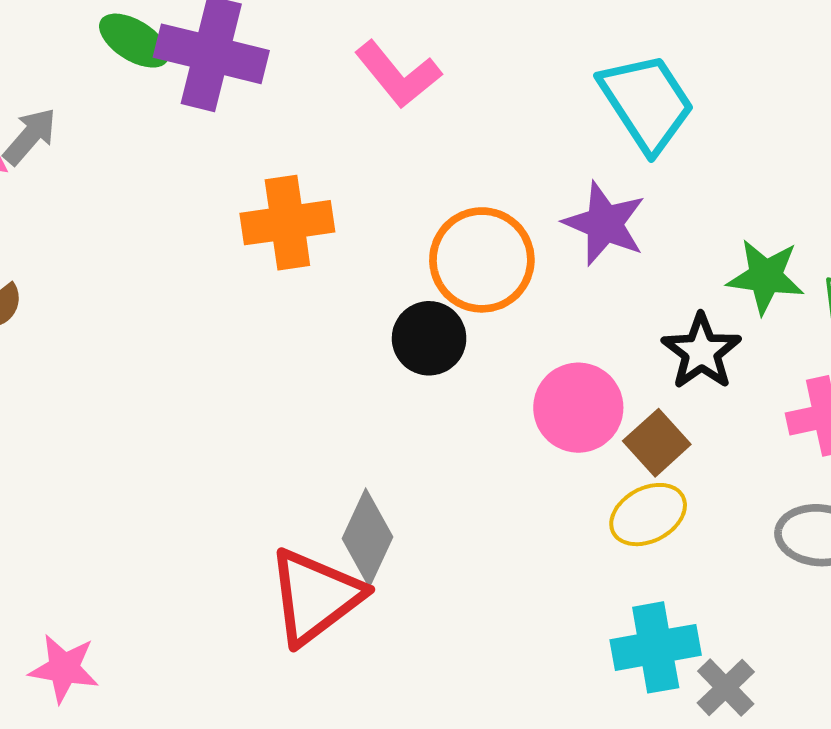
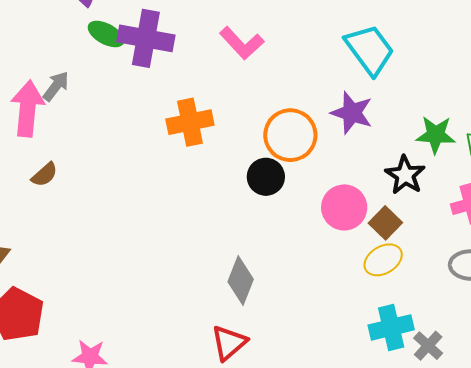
red triangle: (315, 596) -> (229, 343), moved, size x0.7

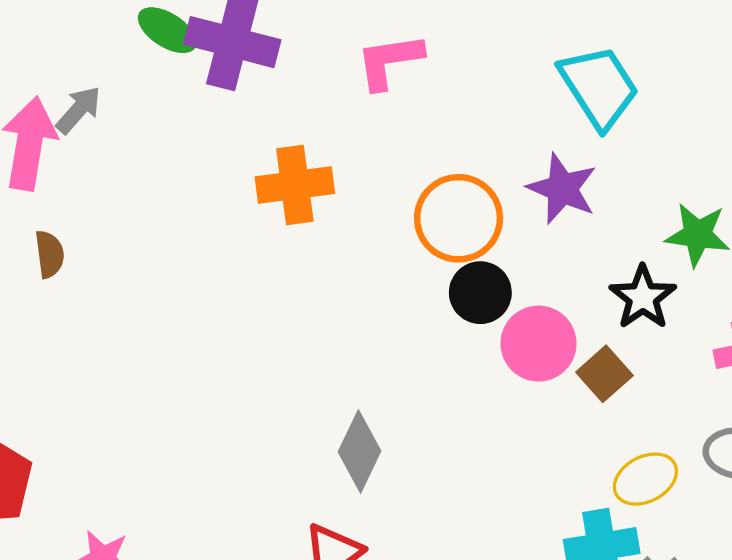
pink L-shape: (242, 43) -> (389, 61), turned 120
brown semicircle: (45, 175) -> (50, 254), turned -60
black circle: (266, 177) -> (480, 293), moved
yellow ellipse: (383, 260) -> (645, 479), moved

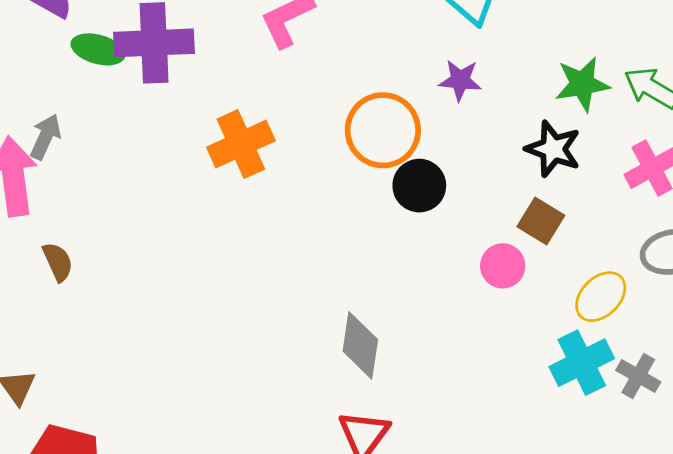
purple star: (562, 189) -> (460, 80), size x0.7
pink circle: (539, 344) -> (503, 266), moved, size x0.7

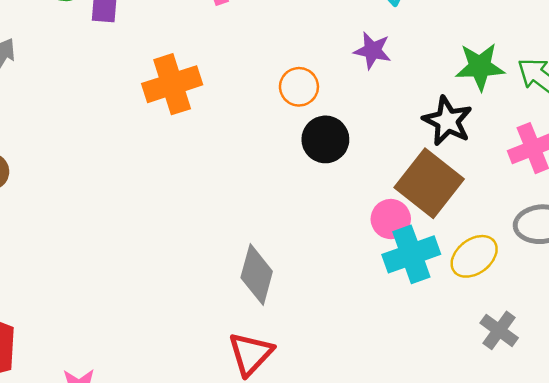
orange circle: (383, 130) -> (299, 87), size x0.6
brown square: (541, 221) -> (429, 183), size x1.6
cyan cross: (582, 363) -> (411, 254), moved

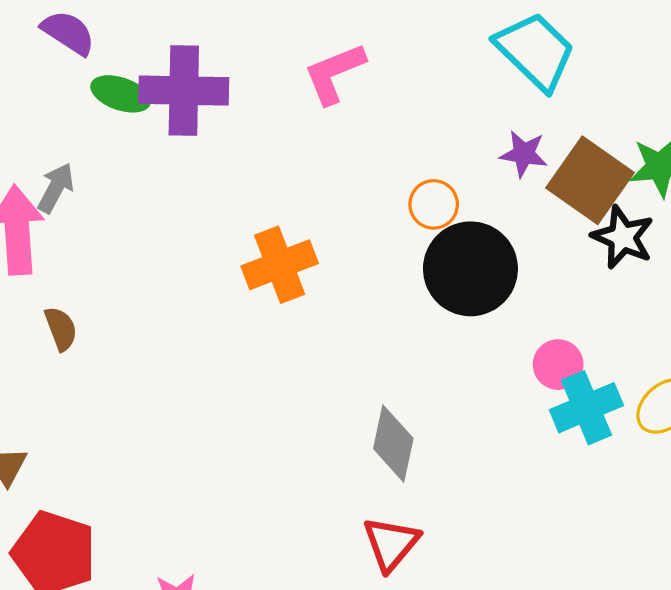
orange cross: (172, 84) -> (280, 265), moved
black circle: (325, 139) -> (470, 269), size x1.6
brown square: (429, 183) -> (590, 180), moved

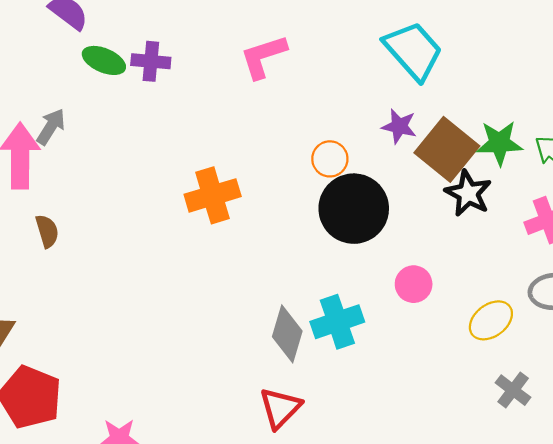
purple cross: (184, 91) -> (151, 61), size x0.6
cyan cross: (586, 408) -> (337, 322), moved

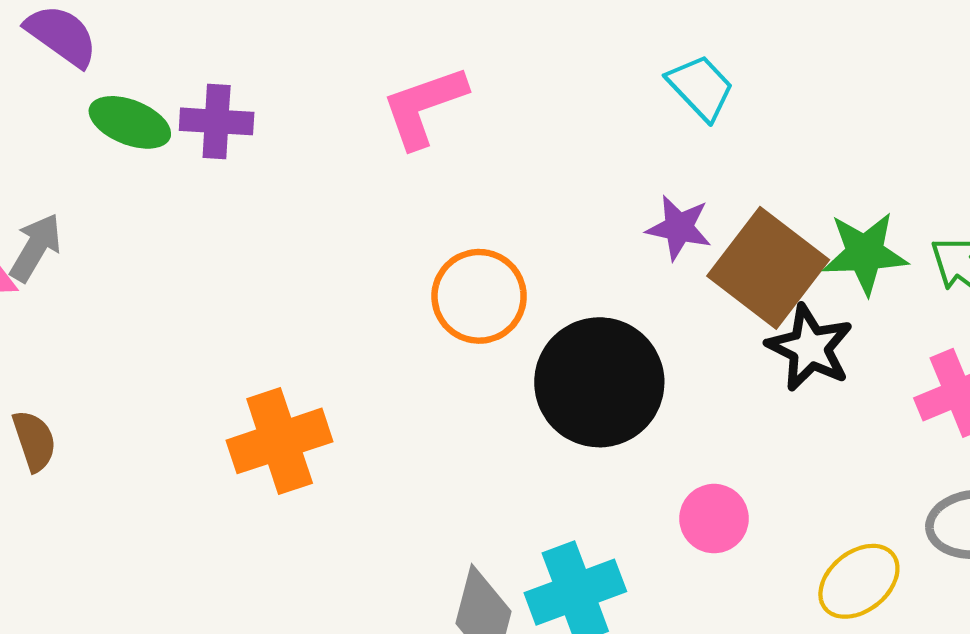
cyan trapezoid: (413, 51) -> (701, 87), size x0.6
orange circle: (330, 159) -> (479, 296), moved, size x1.4
orange cross: (213, 195) -> (280, 441), moved

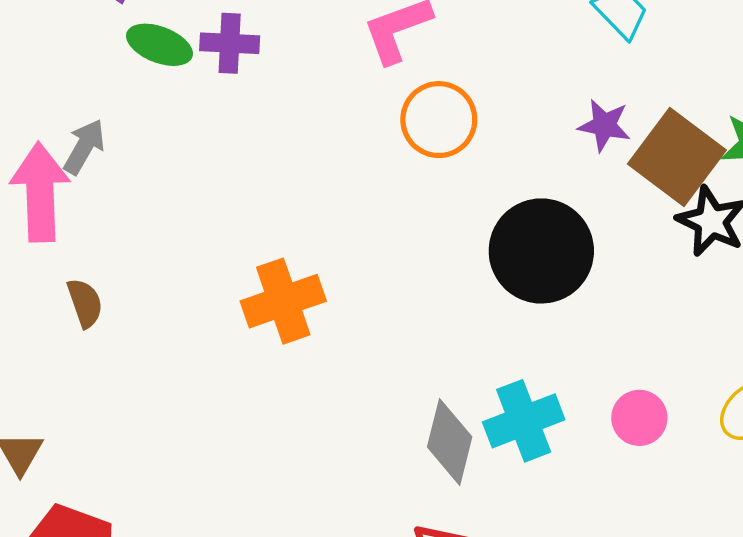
orange circle: (479, 296) -> (439, 120), moved
pink circle: (714, 519) -> (639, 418), moved

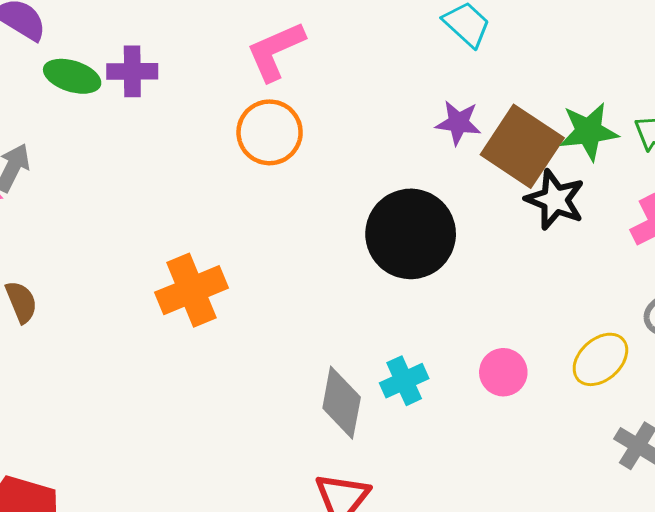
orange circle: (439, 120) -> (270, 132), moved
cyan cross: (524, 421) -> (404, 381), size x0.7

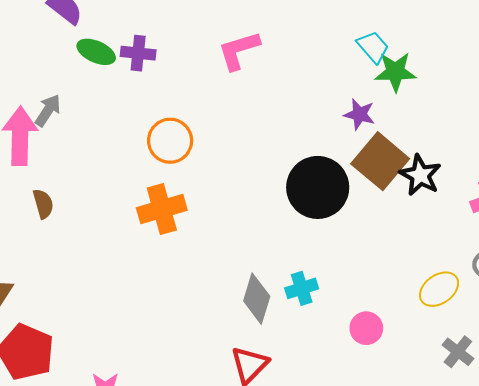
green star: (589, 131) -> (395, 72), moved
orange circle: (270, 132) -> (170, 141), moved
brown square: (522, 146) -> (380, 161), moved
pink circle: (503, 372) -> (366, 328), moved

